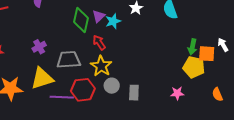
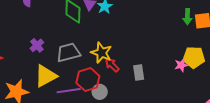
red arrow: (99, 43) -> (112, 65), moved
yellow pentagon: (194, 67) -> (194, 57), moved
gray circle: (112, 86) -> (100, 92), moved

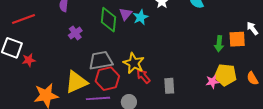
green arrow: (187, 17) -> (219, 44), moved
purple cross: (37, 45) -> (75, 33), moved
red hexagon: (88, 79) -> (107, 79), moved

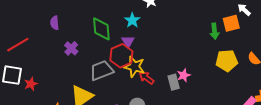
purple triangle: (126, 14) -> (128, 41), moved
red hexagon: (107, 79) -> (121, 56), moved
pink star: (212, 82) -> (184, 75), moved

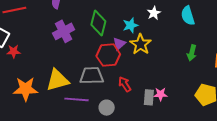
green arrow: (214, 31) -> (192, 53), moved
purple cross: (71, 48) -> (64, 31), size x1.5
yellow star: (134, 67) -> (140, 44), moved
gray trapezoid: (102, 70) -> (92, 76), moved

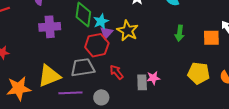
cyan star: (130, 25) -> (101, 21), moved
purple cross: (64, 31) -> (50, 27), turned 30

